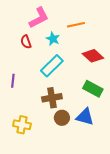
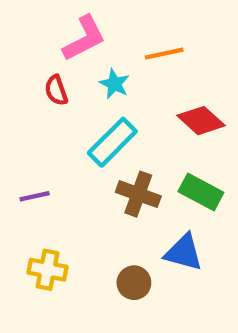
purple line: (13, 81) -> (35, 196), moved, turned 72
brown cross: (52, 98) -> (138, 194), moved, turned 30
brown circle: (62, 118) -> (134, 283), moved

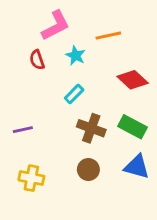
cyan rectangle: (112, 142) -> (74, 94), size x0.6
blue triangle: (184, 252) -> (137, 167), moved
brown circle: (134, 283) -> (88, 170), moved

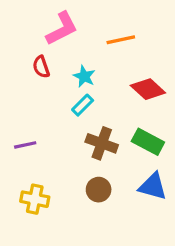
cyan star: (76, 55) -> (84, 76), moved

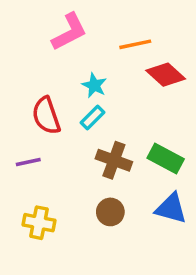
red semicircle: (41, 67) -> (46, 116), moved, size x1.5
red diamond: (148, 89) -> (166, 75), moved

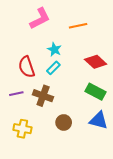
red diamond: (166, 75) -> (96, 62), moved
brown cross: (114, 160) -> (43, 96), moved

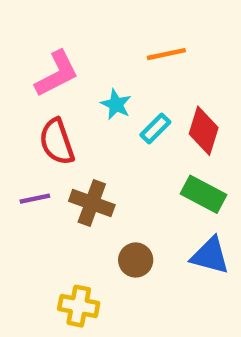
pink L-shape: (40, 19) -> (57, 74), moved
red diamond: (96, 62) -> (204, 131), turned 65
cyan rectangle: (53, 68) -> (155, 129), moved
yellow cross: (22, 129) -> (79, 306), moved

